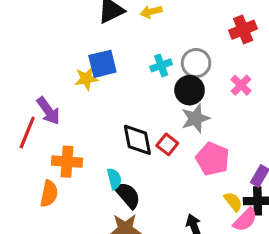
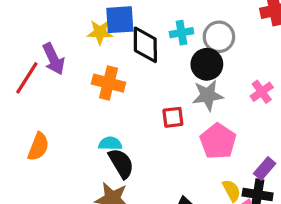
pink cross: (241, 85) -> (262, 92), moved
black diamond: (137, 140) -> (145, 45), moved
red square: (167, 144) -> (173, 117), turned 35
orange cross: (67, 162) -> (108, 83), moved
cyan semicircle: (114, 179) -> (110, 144), turned -85

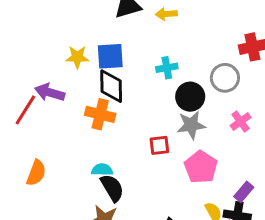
yellow star: (100, 32) -> (77, 57), moved
gray circle: (219, 37) -> (225, 78), moved
black diamond: (145, 45) -> (111, 86), moved
purple arrow: (54, 59) -> (50, 92), turned 132

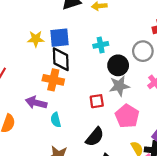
purple arrow: (50, 92) -> (36, 103), moved
cyan semicircle: (102, 170) -> (56, 120), turned -104
black semicircle: (112, 188) -> (95, 137), moved, turned 72

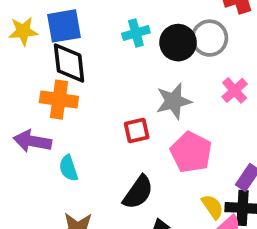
black circle: (118, 65) -> (178, 43), moved

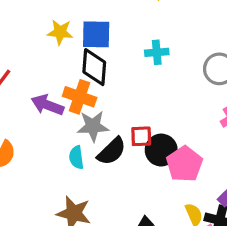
black circle: (178, 43) -> (161, 150), moved
gray star: (174, 101) -> (93, 126), moved
purple arrow: (32, 141) -> (47, 105), moved
black semicircle: (138, 192) -> (112, 151), moved

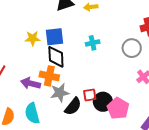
cyan semicircle: (76, 157) -> (32, 113), moved, size x1.5

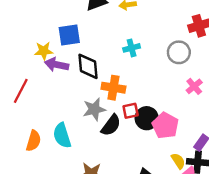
blue square: (54, 37) -> (69, 35), moved
yellow star: (32, 38) -> (44, 51), moved
orange cross: (49, 76) -> (113, 88), moved
purple arrow: (30, 83) -> (57, 65), moved

